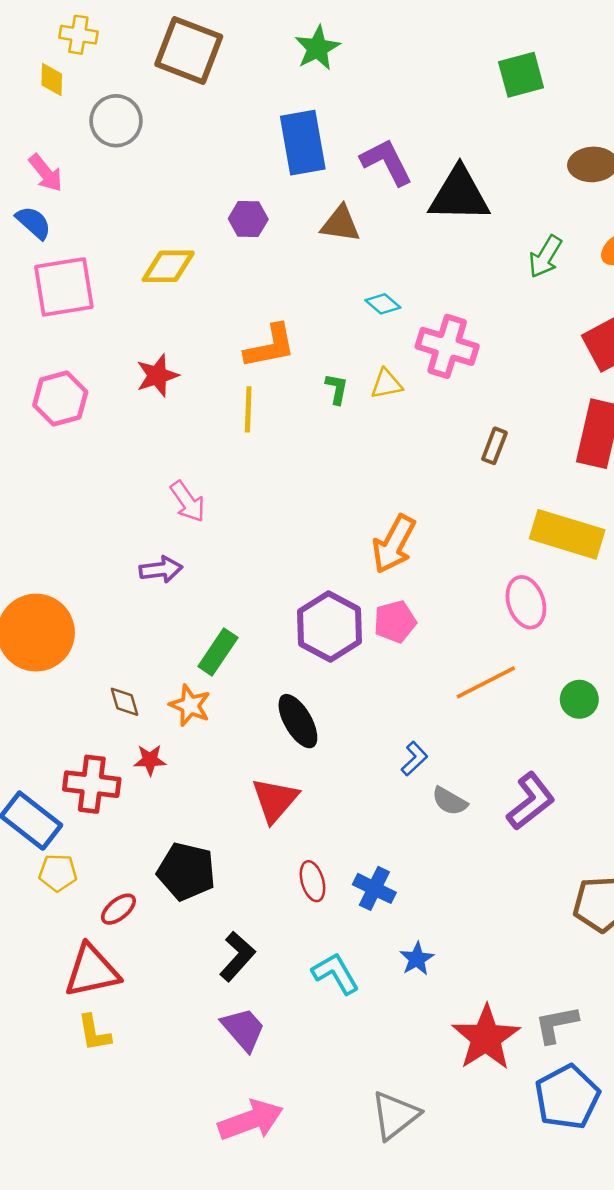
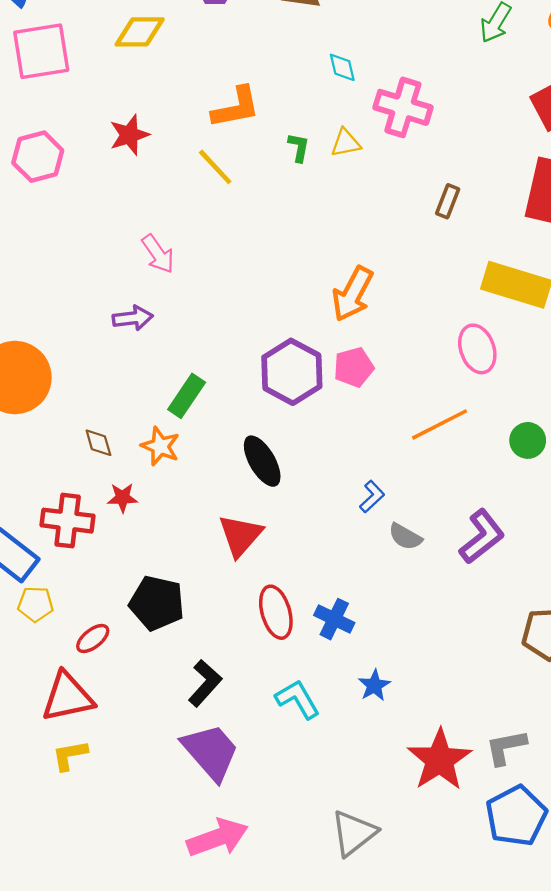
cyan diamond: (383, 304) -> (342, 67), turned 36
yellow line: (248, 409) -> (215, 167), turned -45
red ellipse: (312, 881) -> (276, 612), size x1.4
purple trapezoid: (243, 1029) -> (211, 752), size x1.4
yellow L-shape: (94, 1033) -> (70, 755), turned 90

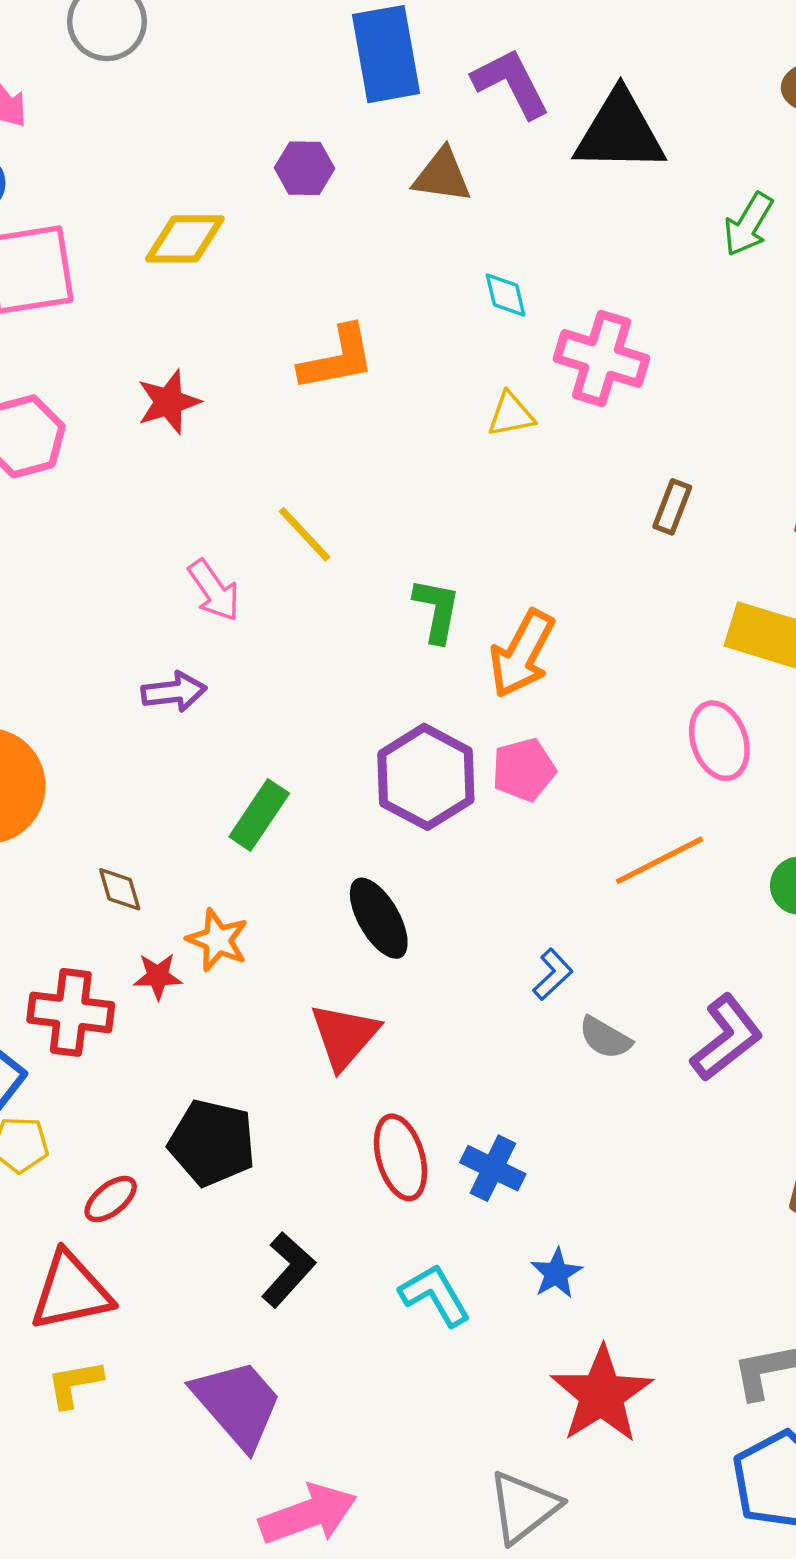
green L-shape: (299, 147) -> (437, 610), moved, size x1.4
yellow line: (215, 167) -> (304, 534), moved
orange star: (160, 446) -> (218, 940), moved
purple trapezoid: (211, 752) -> (237, 1404), moved
red star: (440, 760) -> (602, 1395), moved

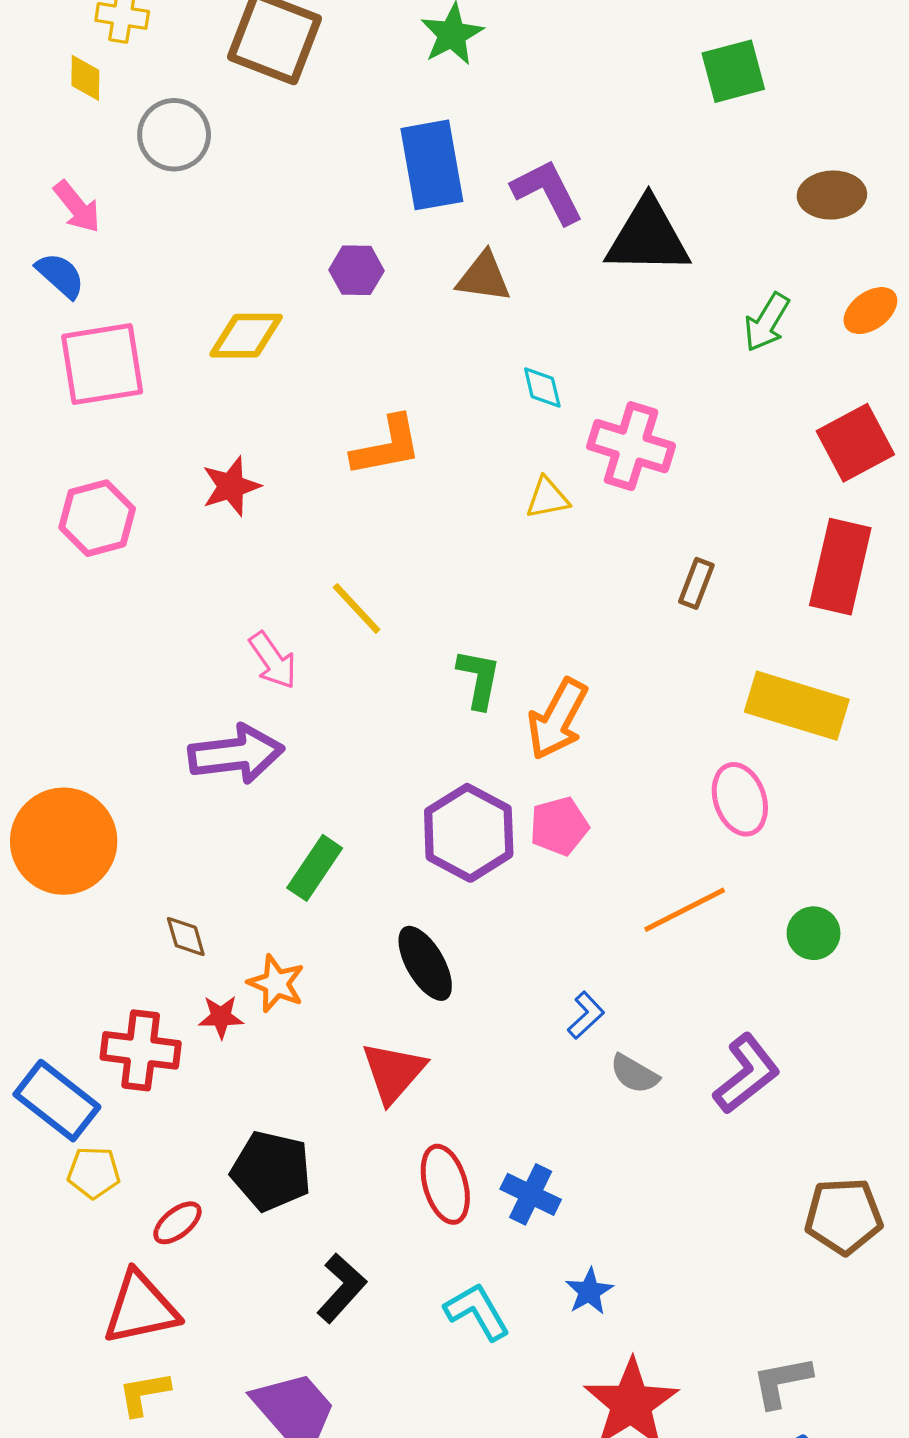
purple arrow: (174, 692) -> (236, 754), size x1.6

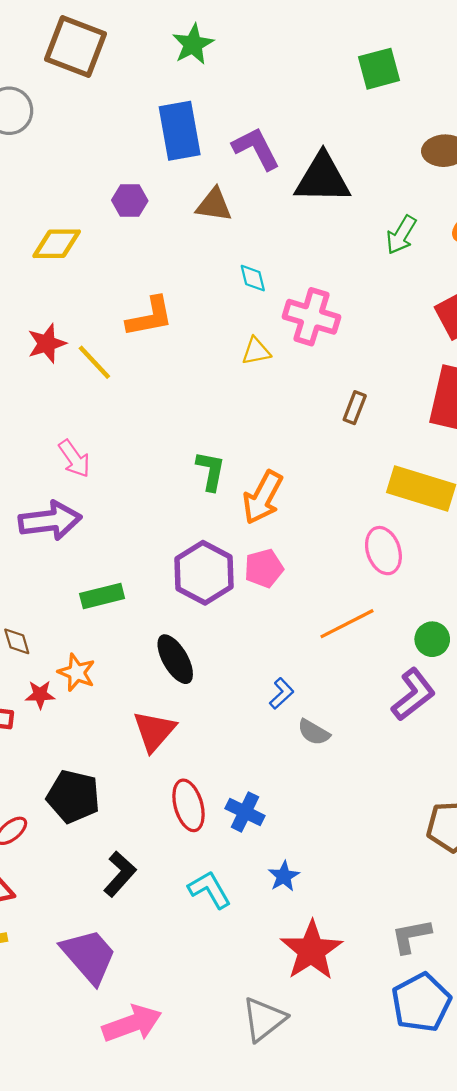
yellow line: (357, 608) -> (94, 362), moved
green rectangle: (315, 868) -> (102, 596), turned 42
purple L-shape: (747, 1074) -> (413, 695), moved

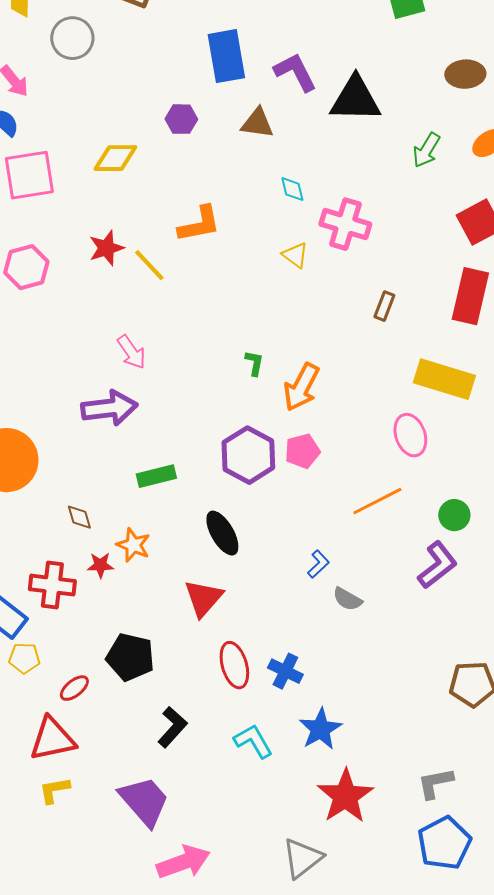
yellow triangle: (256, 351) -> (295, 255), turned 48
green L-shape: (211, 471) -> (254, 363), size x0.7
blue star: (284, 876) -> (320, 729), size x1.5

